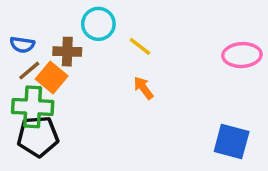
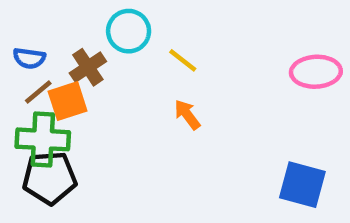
brown cross: (67, 52) -> (88, 67), turned -36
orange square: (52, 78) -> (68, 101), turned 32

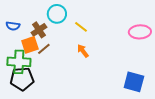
brown line: (38, 92) -> (44, 49), moved

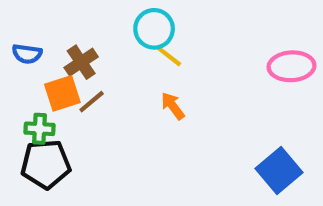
cyan circle: (57, 14) -> (154, 29), moved
green cross: (19, 62) -> (39, 129), size x0.6
blue square: (134, 82) -> (279, 170), turned 35

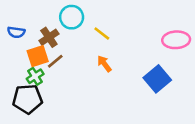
cyan circle: (154, 29) -> (72, 17), moved
green cross: (39, 129) -> (35, 76), moved, turned -36
blue square: (279, 170) -> (157, 79), moved

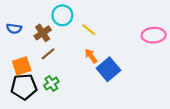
orange square: (38, 56) -> (22, 66), moved
green cross: (35, 76) -> (51, 83), moved
blue square: (157, 79) -> (109, 69), moved

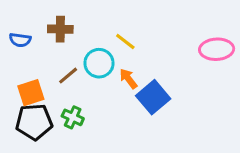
cyan circle: (62, 15) -> (99, 63), moved
brown cross: (43, 33) -> (60, 29), moved, turned 35
green cross: (51, 83) -> (73, 117), turned -32

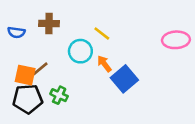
brown line: (68, 76) -> (40, 69), moved
orange square: (31, 93) -> (25, 75), turned 30

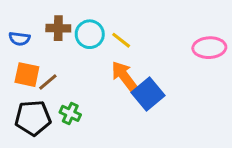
cyan circle: (80, 51) -> (90, 34), moved
orange arrow: (104, 64) -> (124, 76), size x1.5
orange square: (25, 75) -> (27, 75), moved

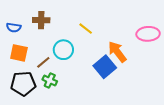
cyan circle: (90, 34) -> (63, 50), moved
orange arrow: (124, 76) -> (117, 52), moved
brown line: (48, 82) -> (43, 62), moved

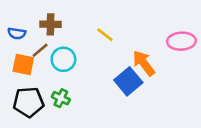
cyan circle: (63, 50) -> (63, 59), moved
brown line: (43, 62) -> (40, 50), moved

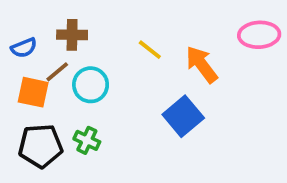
blue semicircle: (17, 33) -> (24, 48), turned -30
pink ellipse: (181, 41) -> (259, 35), moved
orange arrow: (144, 63) -> (202, 64), moved

